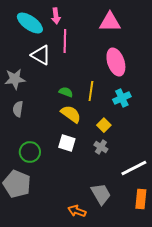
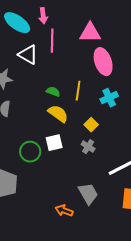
pink triangle: (110, 22) -> (90, 33), moved
white square: (67, 143) -> (54, 143), turned -30
green circle: (30, 152) -> (30, 152), moved

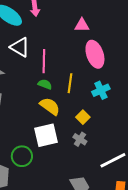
pink triangle: (90, 33) -> (82, 25), size x0.7
pink line: (52, 41) -> (44, 61), moved
white square: (54, 143) -> (46, 135), size x1.4
green circle: (30, 152) -> (22, 156), moved

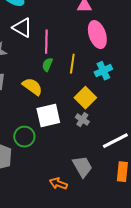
green semicircle: (45, 84) -> (47, 65), turned -88
yellow semicircle: (50, 106) -> (32, 87), moved
yellow square: (83, 117) -> (85, 98), size x1.5

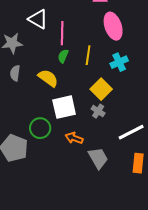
orange arrow: (58, 184) -> (74, 138), moved

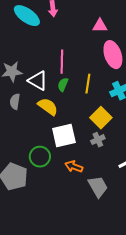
white triangle: (38, 19) -> (38, 81), moved
gray cross: (98, 111) -> (98, 140), turned 32

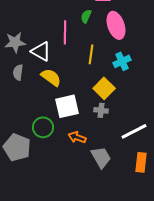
green semicircle: (63, 85) -> (86, 16), moved
gray cross: (98, 140) -> (101, 110), turned 32

